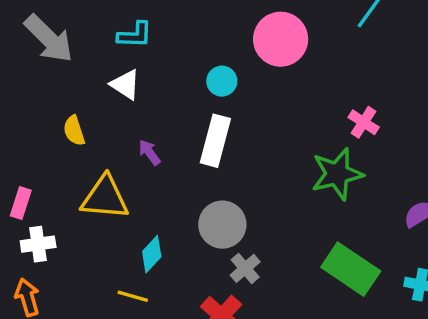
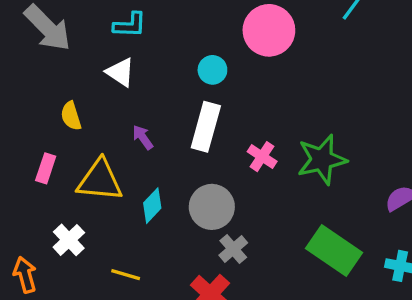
pink cross: (364, 122) -> (262, 157), moved
pink rectangle: (21, 203) -> (46, 168), moved
white cross: (38, 244) -> (69, 240), moved, turned -36
cyan diamond: (152, 254) -> (152, 206), moved

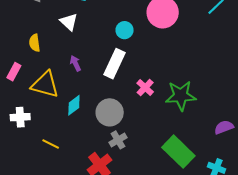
white cross: (69, 240) -> (20, 117), turned 30

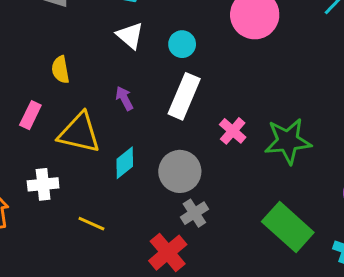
white triangle: (69, 22) -> (130, 36), moved
cyan circle: (125, 30) -> (182, 44), moved

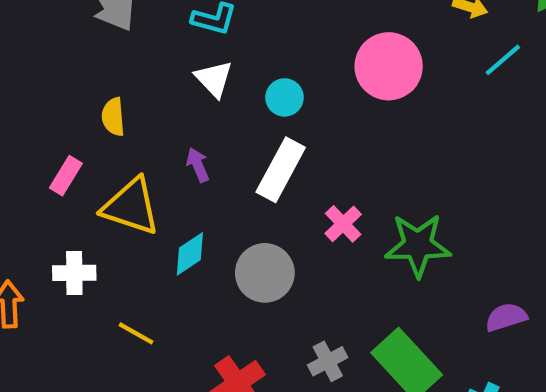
gray cross: (194, 213) -> (328, 361), moved

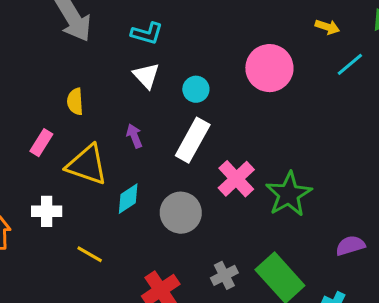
pink cross: (343, 224) -> (236, 179), size x1.4
green star: (418, 245) -> (289, 194), turned -30

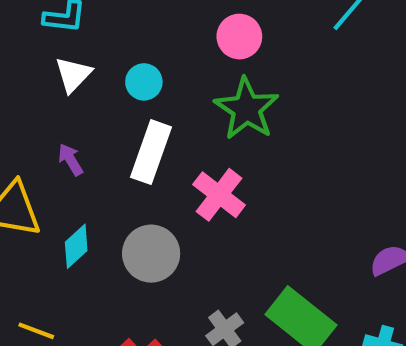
pink circle: (269, 68) -> (239, 37), size x0.7
white triangle: (146, 76) -> (73, 75), turned 36
green star: (289, 194) -> (247, 109), moved

